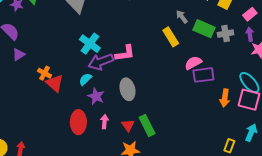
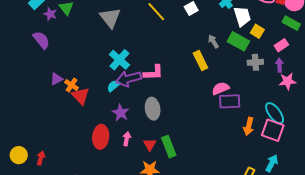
green rectangle: (204, 29) -> (238, 41), moved
purple triangle: (19, 55) -> (56, 79), moved
cyan semicircle: (85, 79) -> (113, 86), moved

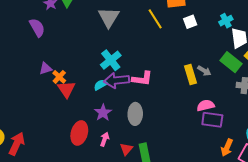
gray arrow: (213, 41) -> (204, 71), moved, turned 144
red arrow: (41, 158) -> (17, 144), size x1.6

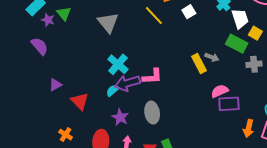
orange cross: (59, 77) -> (66, 135), moved

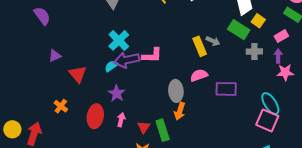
pink semicircle: (220, 91) -> (199, 75), moved
gray ellipse: (152, 113) -> (176, 91), moved
orange arrow: (248, 128) -> (180, 111), moved

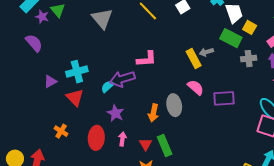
cyan cross: (119, 40) -> (77, 72), moved, turned 35
gray arrow: (213, 41) -> (206, 52), turned 144
pink L-shape: (152, 55) -> (147, 59), moved
pink semicircle: (199, 75) -> (196, 87), turned 66
orange arrow: (180, 111) -> (153, 113), moved

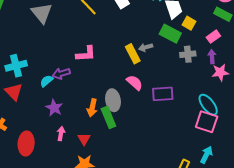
purple arrow: (122, 79) -> (61, 74), size x0.7
red ellipse: (96, 138) -> (26, 143), moved
green rectangle: (165, 145) -> (108, 117), moved

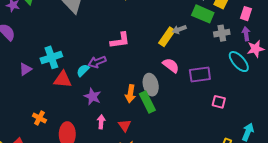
pink rectangle: (213, 37) -> (246, 14), turned -32
yellow rectangle: (133, 54) -> (167, 37), turned 66
red triangle: (14, 92) -> (63, 79), moved, turned -36
cyan ellipse: (208, 105) -> (239, 62), moved
pink square: (207, 122) -> (219, 102), moved, size x0.6

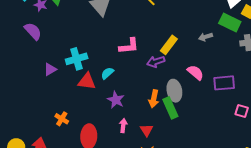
yellow rectangle: (167, 37) -> (169, 45), moved
pink L-shape: (120, 40) -> (129, 46), moved
purple arrow: (97, 62) -> (156, 62), moved

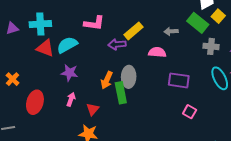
pink semicircle: (195, 72) -> (157, 52), moved, turned -48
cyan semicircle: (107, 73) -> (67, 45), size x1.5
purple star: (116, 100) -> (69, 73), turned -30

